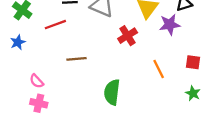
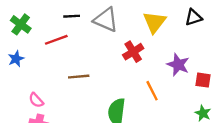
purple star: (170, 25) -> (178, 65), moved, turned 30
orange line: (159, 69) -> (152, 91), moved

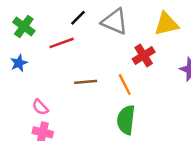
black line: (72, 16) -> (78, 18), turned -42
yellow triangle: (154, 22) -> (166, 24), turned 40
orange line: (152, 91) -> (125, 84), moved

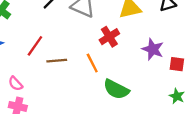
red line: (62, 43) -> (35, 46), moved, turned -35
green semicircle: (126, 120) -> (116, 89), moved, turned -70

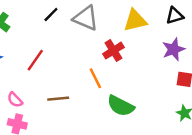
purple star: (153, 49) -> (174, 49), moved, turned 30
brown line: (57, 61) -> (58, 99), moved

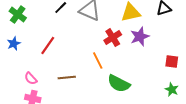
purple star: (174, 49) -> (140, 37), moved

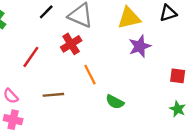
red cross: (113, 38) -> (71, 44), moved
green semicircle: (119, 84) -> (115, 102), size x0.7

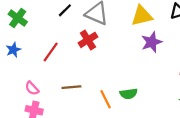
orange line: (90, 75) -> (106, 99), moved
green semicircle: (115, 102) -> (129, 94), turned -35

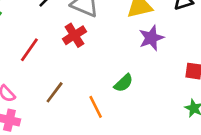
brown line: (71, 87) -> (55, 92), turned -48
green semicircle: (129, 94) -> (123, 83), moved, turned -35

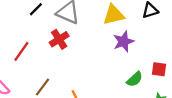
green semicircle: (123, 83) -> (135, 79), moved

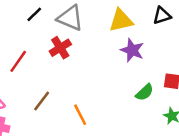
purple star: (124, 41) -> (132, 50), turned -30

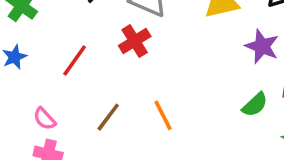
purple star: (132, 50) -> (262, 46), moved
orange line: (80, 115) -> (163, 115), moved

